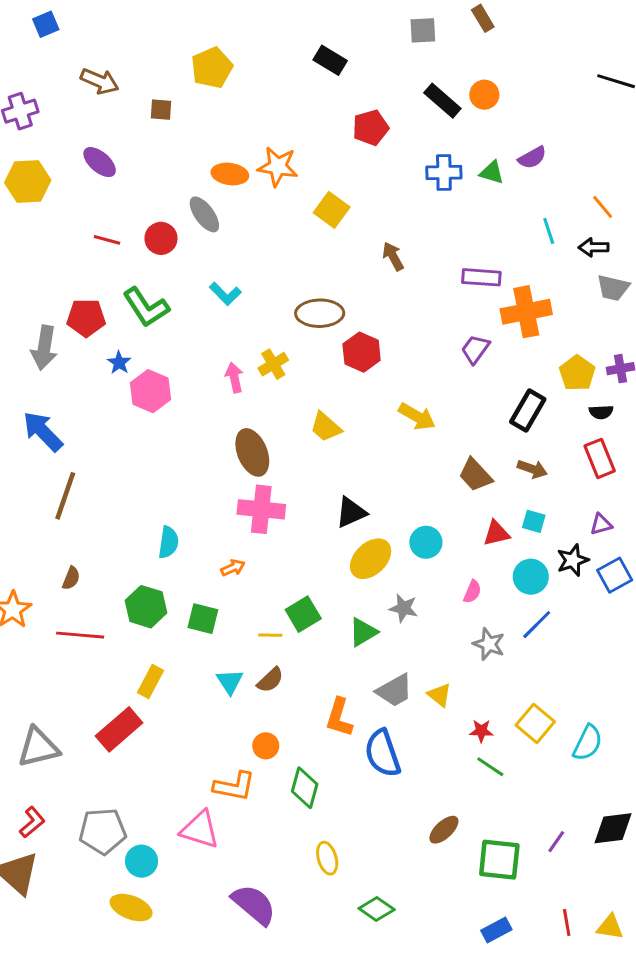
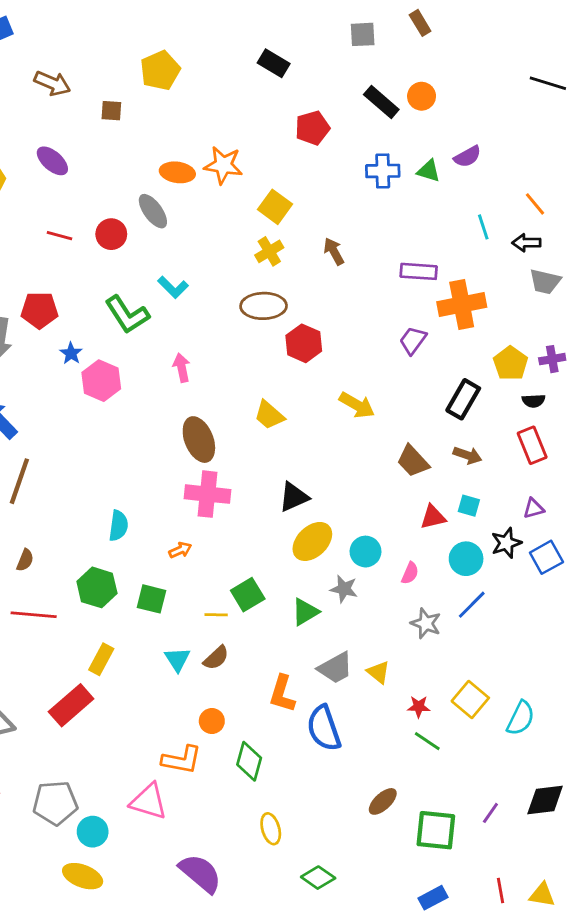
green L-shape: (146, 307) -> (127, 315), moved
yellow cross: (273, 364) -> (269, 251), moved
cyan circle: (426, 542) -> (366, 552), moved

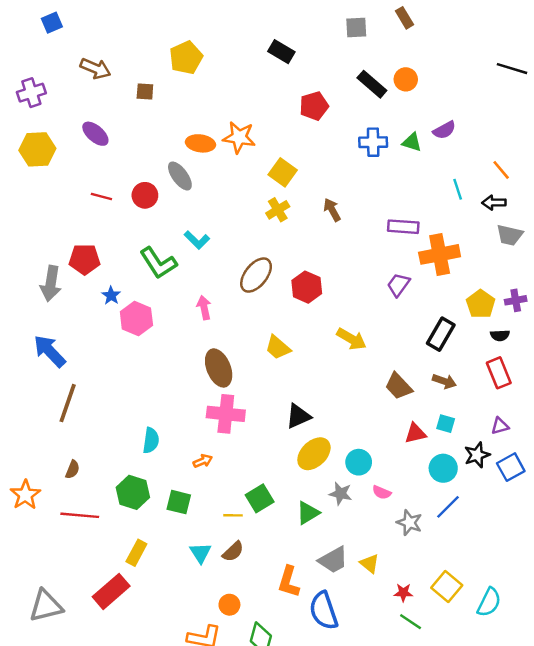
brown ellipse: (264, 306) -> (256, 275), moved, turned -51
pink semicircle: (410, 573) -> (382, 492), moved, turned 90

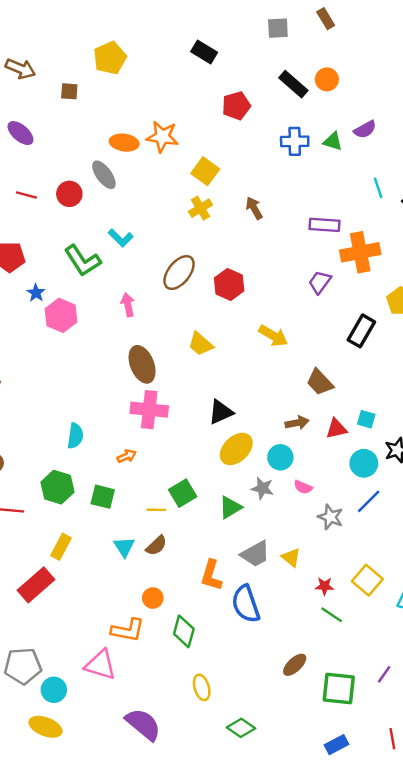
brown arrow: (444, 381) -> (297, 423), moved, turned -30

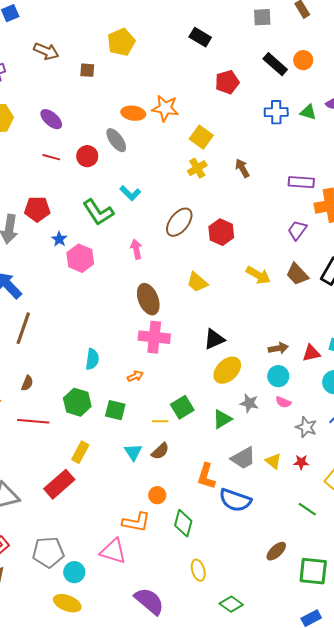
purple ellipse: (20, 133) -> (51, 119), moved
brown trapezoid: (320, 382) -> (297, 274), moved
cyan circle: (280, 457) -> (278, 376), moved
red star: (324, 586) -> (301, 462), moved
blue semicircle: (246, 604) -> (235, 500), turned -52

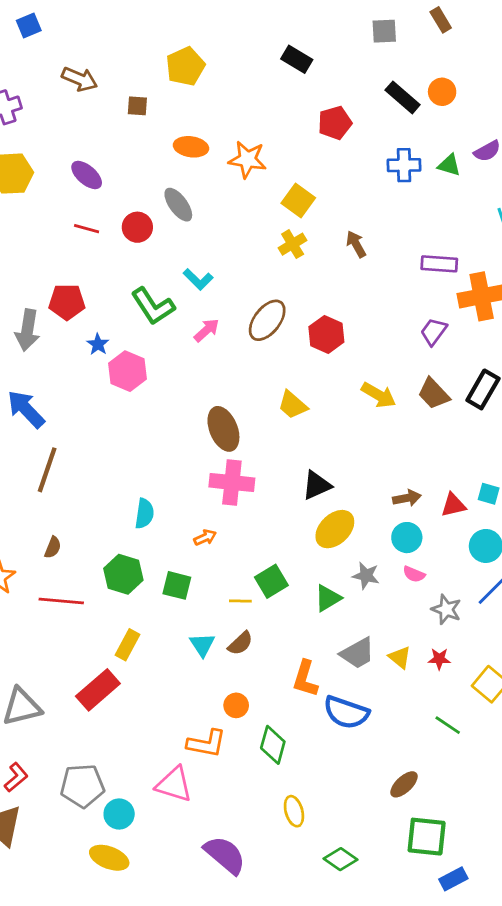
orange ellipse: (133, 113) -> (191, 147), moved
pink arrow: (136, 249) -> (207, 330), moved, turned 60
green square: (313, 571) -> (427, 837), moved

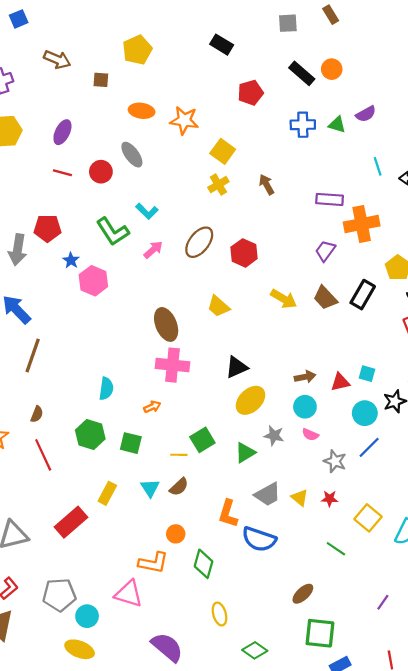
purple ellipse: (87, 175) -> (62, 132), turned 75
red line: (61, 601) -> (43, 455), turned 60
yellow rectangle: (128, 645) -> (107, 493), moved

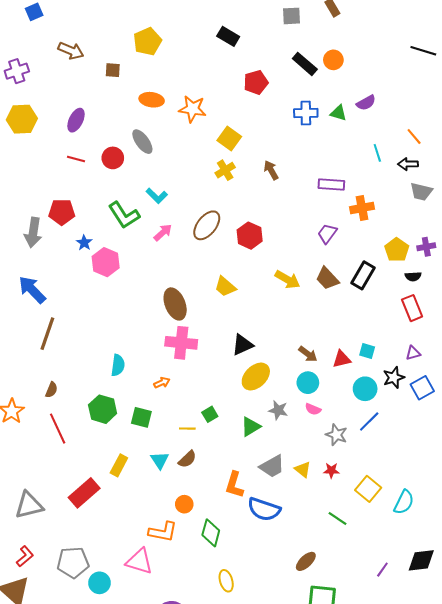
orange cross: (362, 224) -> (362, 208), size x0.7
brown arrow: (305, 377) -> (308, 354), turned 48
green square: (202, 440) -> (210, 414), size x0.7

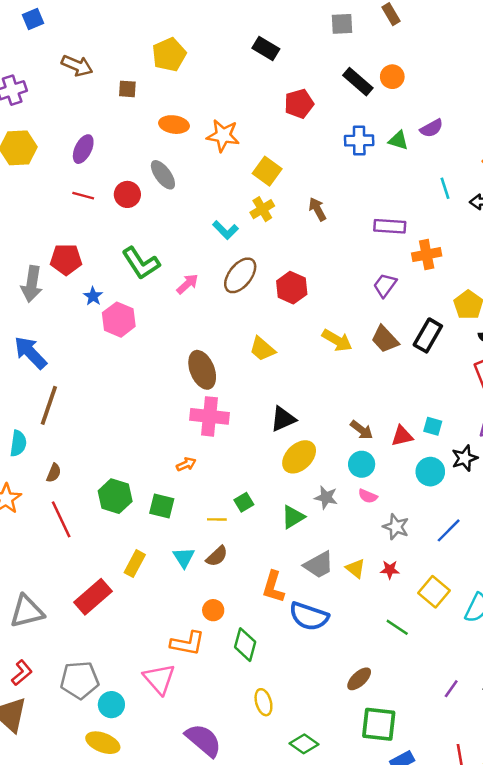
cyan L-shape: (157, 196) -> (225, 230), moved
cyan semicircle: (118, 365) -> (18, 443), moved
blue line: (369, 421) -> (449, 530), moved
pink triangle: (139, 561) -> (159, 679), turned 32

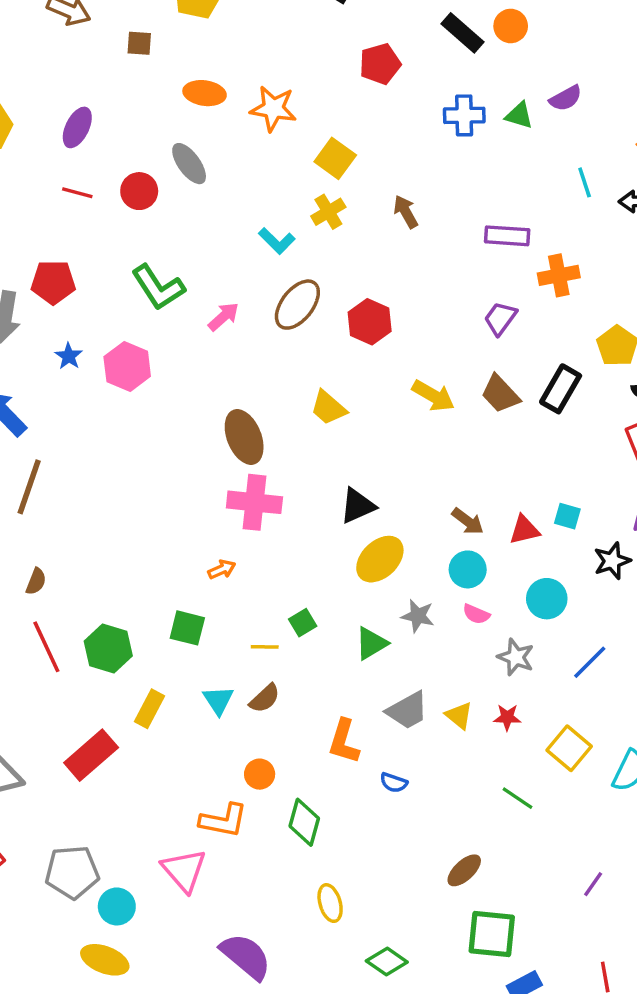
blue star: (93, 296) -> (69, 356), moved
cyan circle: (430, 472) -> (547, 599), moved
green hexagon: (115, 496) -> (108, 649), moved
blue semicircle: (309, 616) -> (394, 783), size x0.5

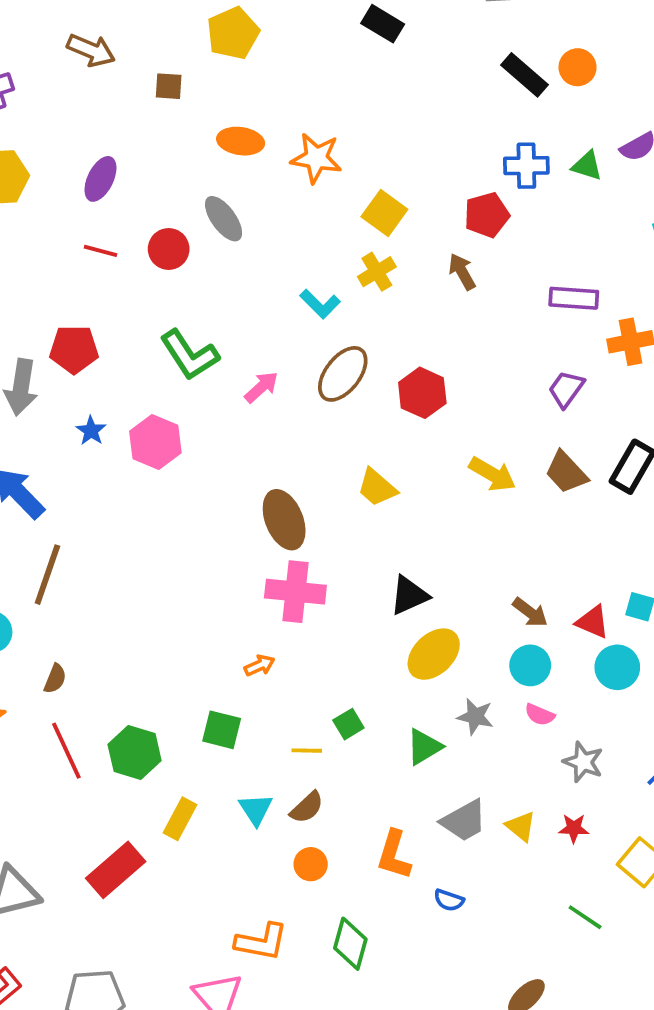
red pentagon: (380, 64) -> (487, 215), moved
red triangle: (524, 530) -> (593, 622), turned 36
cyan circle: (547, 599) -> (617, 667), moved
orange circle: (260, 774) -> (311, 864), moved

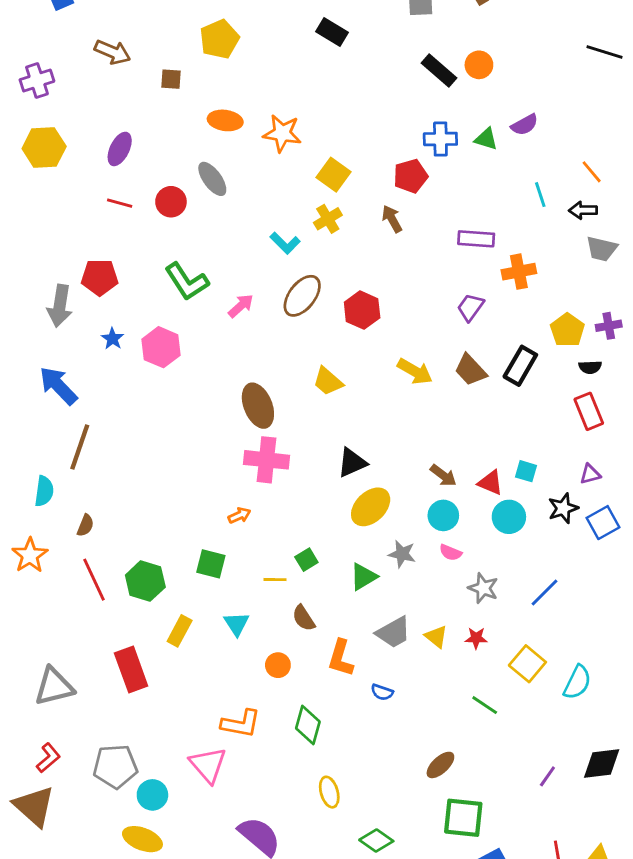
brown semicircle: (307, 807) -> (304, 618), moved, turned 100
red rectangle: (116, 870) -> (131, 669), turned -69

